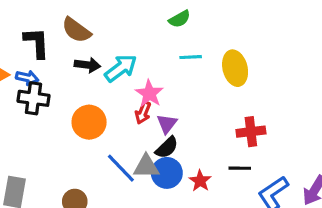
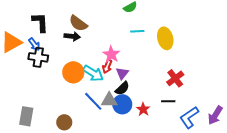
brown semicircle: (76, 30) -> (78, 23), moved
cyan arrow: (121, 68) -> (93, 73), moved, turned 70
blue arrow: (27, 78) -> (34, 44), turned 40
red cross: (251, 132) -> (175, 78), turned -30

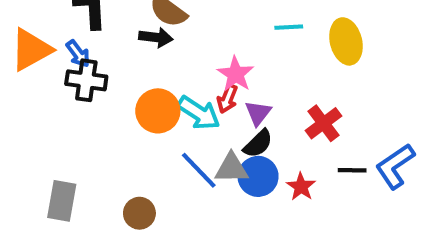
red cross: (175, 78) -> (323, 123), moved
blue L-shape: (189, 117) -> (395, 166), moved

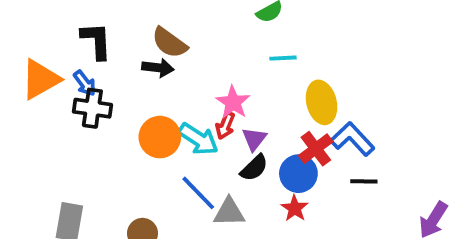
yellow ellipse: (346, 41) -> (322, 102), moved
blue L-shape: (395, 166) -> (352, 139), moved, turned 81
gray triangle: (231, 168) -> (229, 212), moved
black line: (352, 170) -> (364, 181), moved
blue circle: (258, 176) -> (298, 174), moved

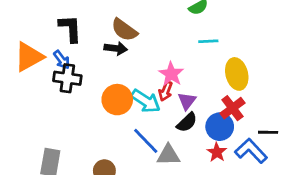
blue L-shape: (352, 139) -> (251, 151), moved

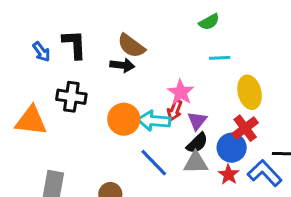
orange triangle: (29, 57) -> (31, 121), moved, turned 36
blue arrow: (62, 60) -> (41, 52), moved
cyan arrow: (146, 101) -> (154, 121), turned 152
gray triangle: (168, 155) -> (196, 163), moved

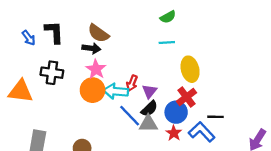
green semicircle: (209, 22) -> (168, 17), moved
pink star: (181, 92) -> (96, 69), moved
blue line: (154, 163) -> (130, 116), moved

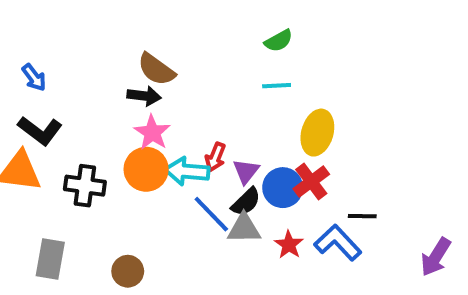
black L-shape: (54, 32) -> (40, 131), moved, turned 130
yellow ellipse: (190, 69) -> (317, 133), turned 30
black cross: (52, 73) -> (85, 186), moved
blue circle: (176, 112) -> (283, 188), moved

